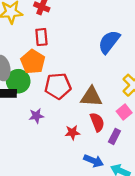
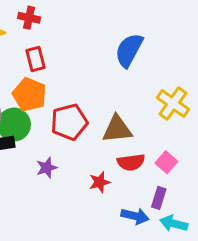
pink square: (124, 112) -> (166, 162), moved
red semicircle: (97, 122) -> (131, 162), turned 114
purple rectangle: (114, 136) -> (159, 198), moved

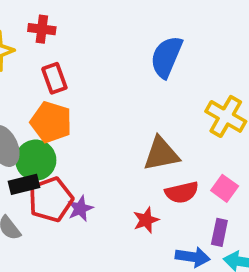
red pentagon: (69, 122) -> (51, 200), moved

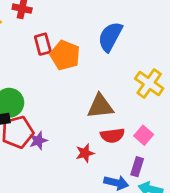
red rectangle: (54, 78) -> (43, 44), moved
orange pentagon: (51, 122) -> (65, 55), moved

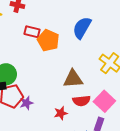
red rectangle: (43, 44) -> (32, 32), turned -63
pink square: (144, 135) -> (104, 101), size x1.5

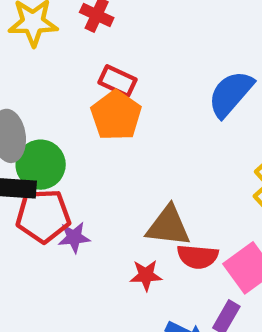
orange pentagon: (48, 40) -> (116, 115), moved
brown triangle: (73, 79) -> (168, 226), moved

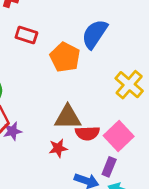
orange pentagon: (116, 115) -> (65, 57), moved

